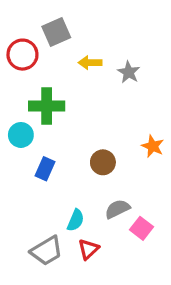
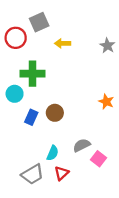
gray star: (129, 72) -> (107, 46), moved
brown circle: (103, 162) -> (55, 113), moved

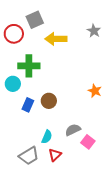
yellow arrow: (63, 43) -> (56, 39), size x1.5
gray star: (107, 46) -> (94, 31), moved

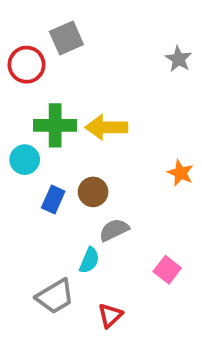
yellow arrow: (56, 39) -> (106, 127), moved
gray semicircle: (73, 130) -> (114, 230), moved
red triangle: (55, 155) -> (110, 315), moved

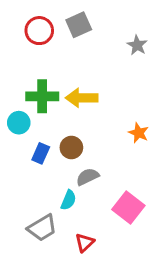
gray square: (66, 38) -> (79, 25), moved
red circle: (27, 65) -> (39, 31), moved
pink square: (167, 270) -> (128, 207), size x1.5

